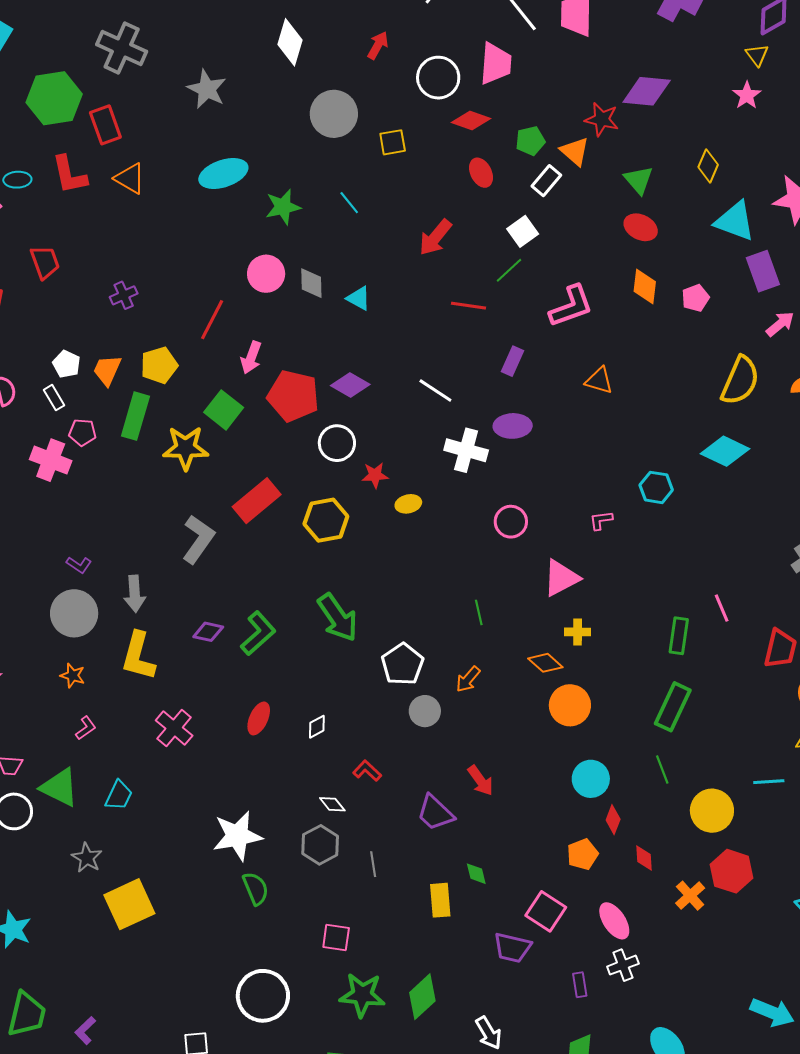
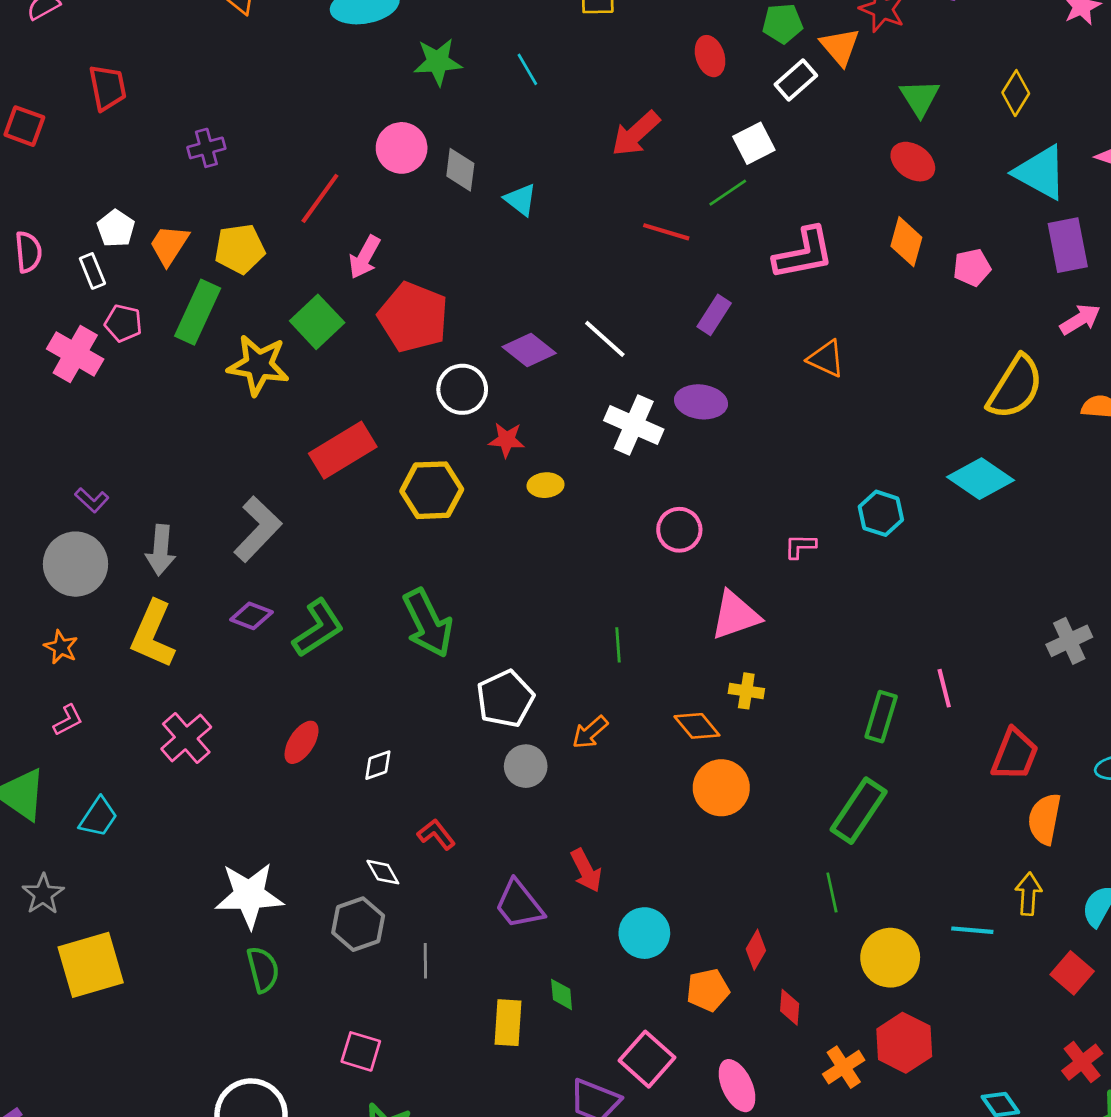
purple diamond: (350, 385) -> (529, 350), moved
gray L-shape: (198, 539) -> (258, 529), moved
cyan circle: (591, 779) -> (644, 933), moved

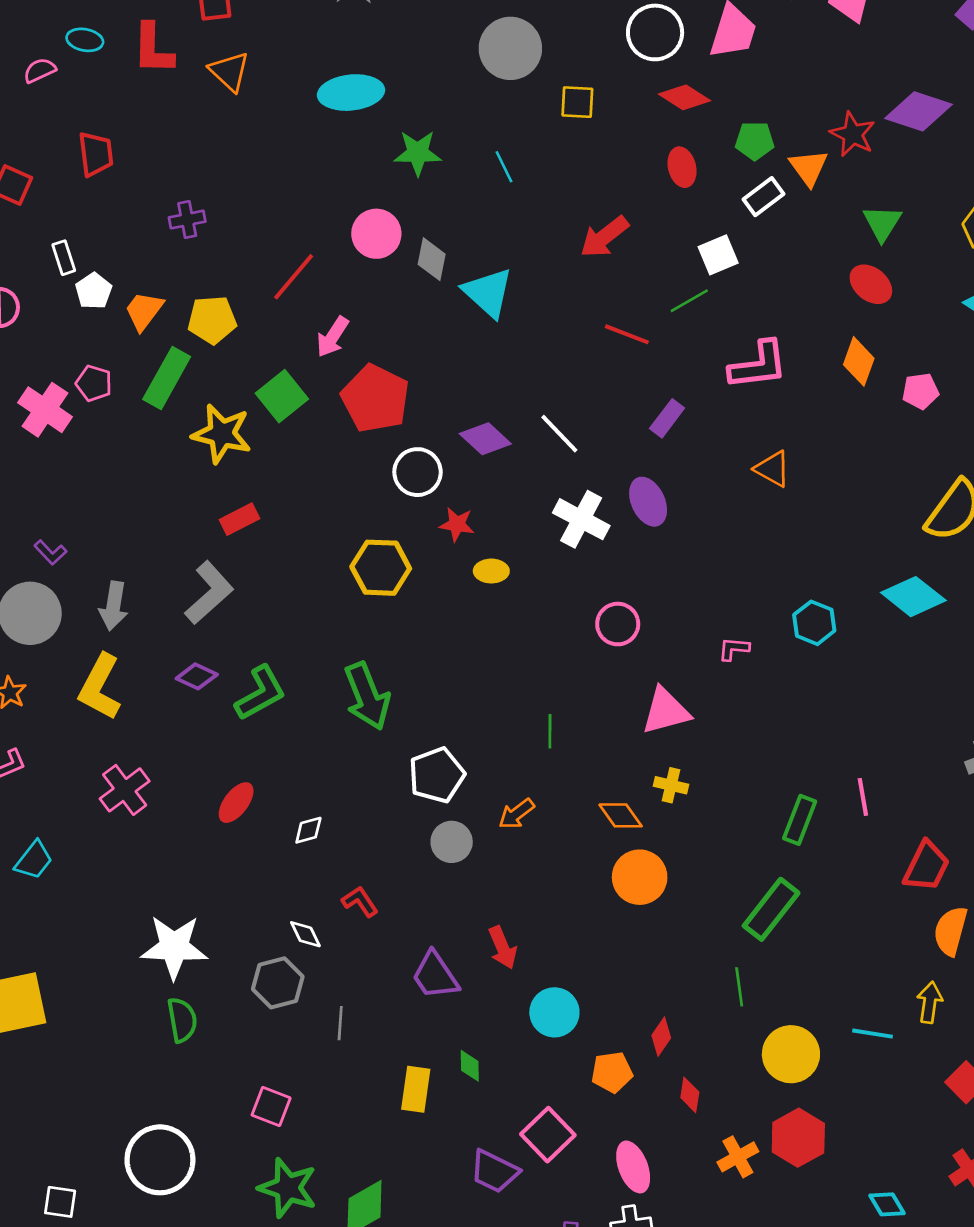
cyan triangle: (521, 200) -> (488, 293), size x1.6
white rectangle: (92, 271) -> (64, 258), moved
purple ellipse: (701, 402) -> (648, 502), turned 54
red rectangle: (343, 450) -> (240, 519), moved, size x0.6

